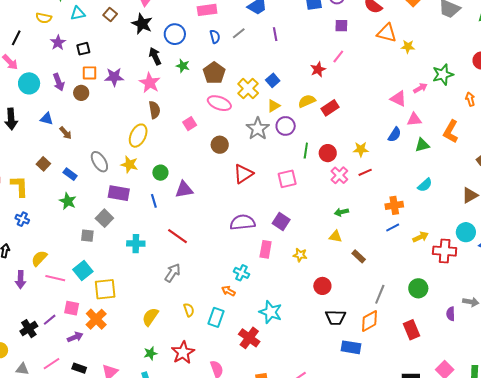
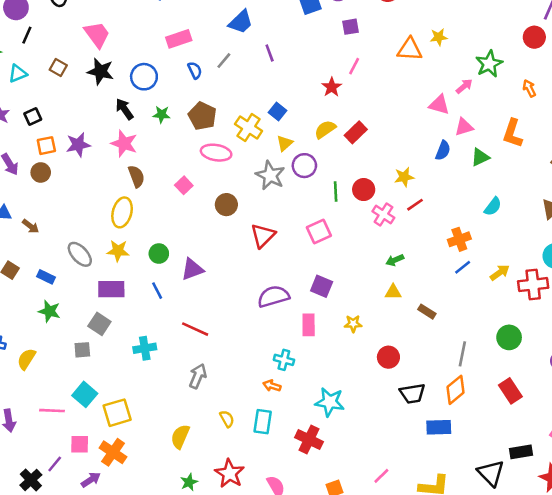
orange triangle: (387, 33) -> (410, 49), moved
yellow semicircle: (39, 258) -> (26, 359), moved

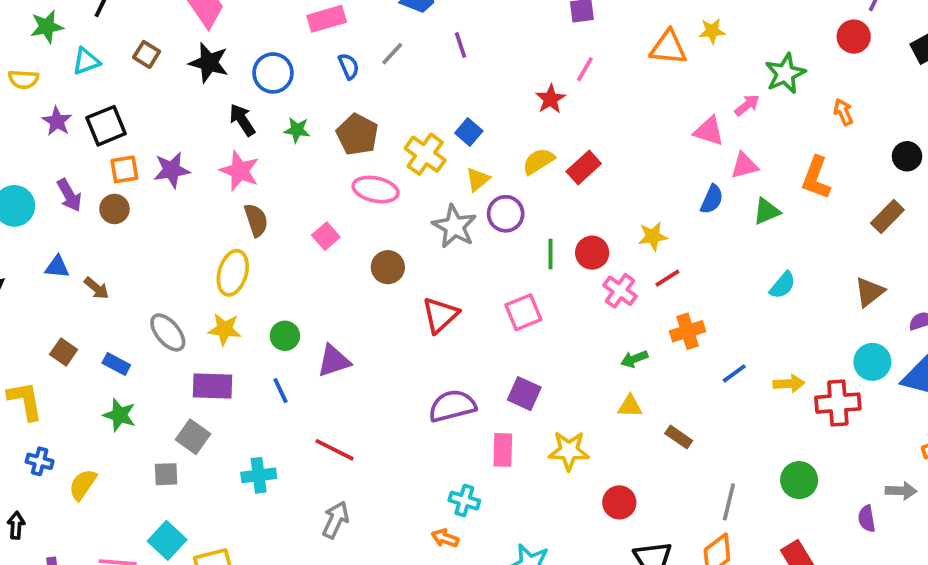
black square: (33, 117) -> (106, 126), size x1.5
orange cross: (459, 239) -> (688, 331), moved
yellow arrow: (500, 273) -> (789, 384), turned 30
yellow star: (353, 324) -> (569, 451), size x1.5

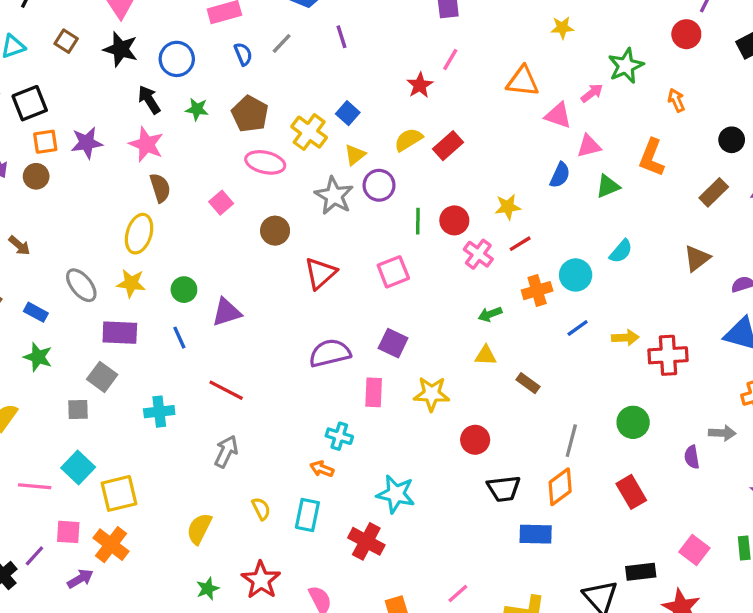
orange triangle: (668, 48) -> (523, 81), moved
cyan circle: (872, 362) -> (576, 275), moved

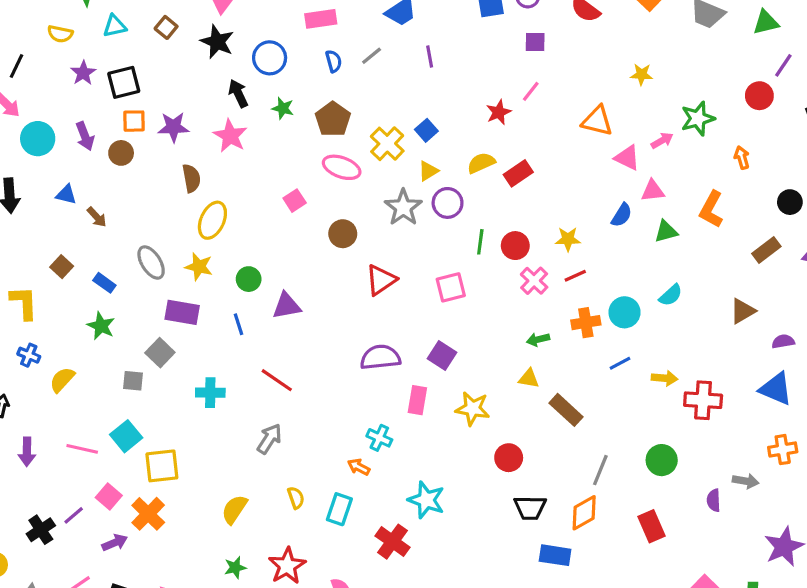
brown semicircle: (160, 188) -> (191, 178), moved
brown rectangle: (528, 383) -> (566, 410), size x1.5
pink square: (68, 532) -> (109, 497), turned 30

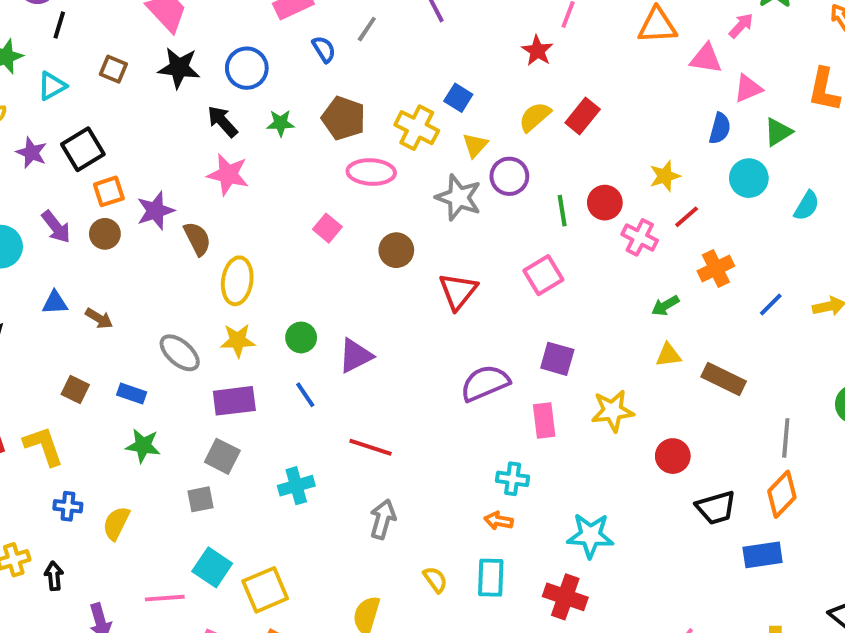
purple star: (173, 127) -> (155, 211), moved
cyan circle: (625, 312) -> (749, 178), moved

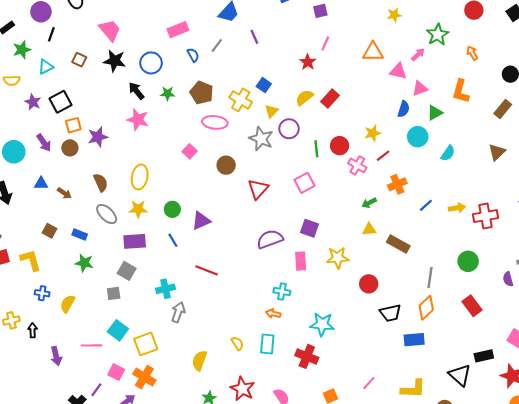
brown semicircle: (197, 239) -> (101, 183), moved
gray arrow: (383, 519) -> (178, 312), moved

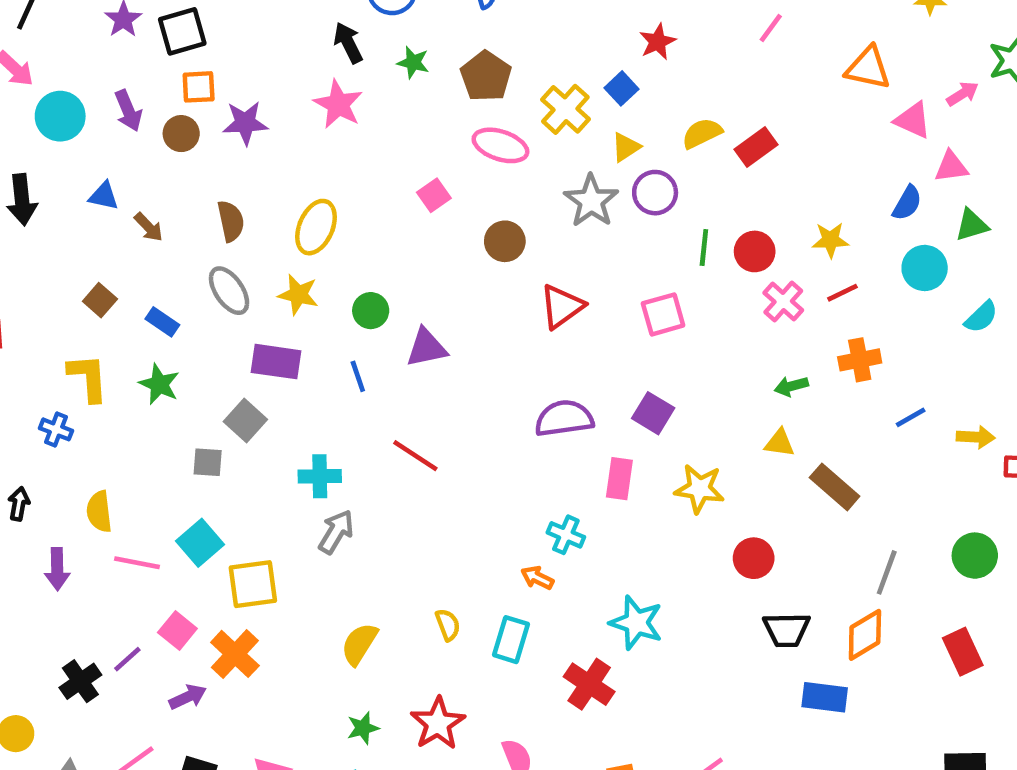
red star: (308, 62) -> (658, 42), moved
yellow L-shape: (31, 260) -> (88, 378), moved
yellow semicircle: (68, 304) -> (99, 512), moved, turned -48

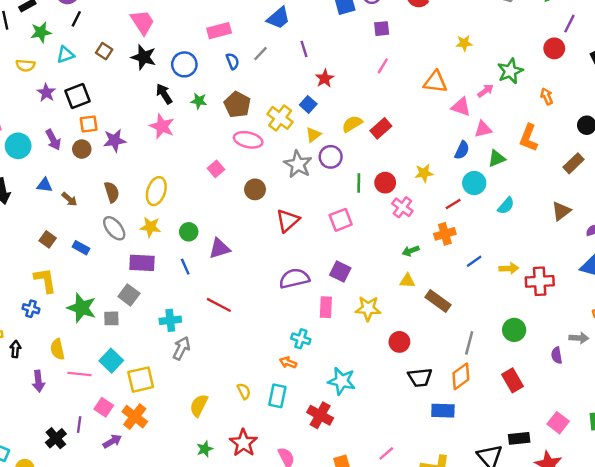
red line: (842, 293) -> (453, 204), moved
green star: (159, 384) -> (82, 308), moved, size x1.4
purple line: (127, 659) -> (79, 425), turned -35

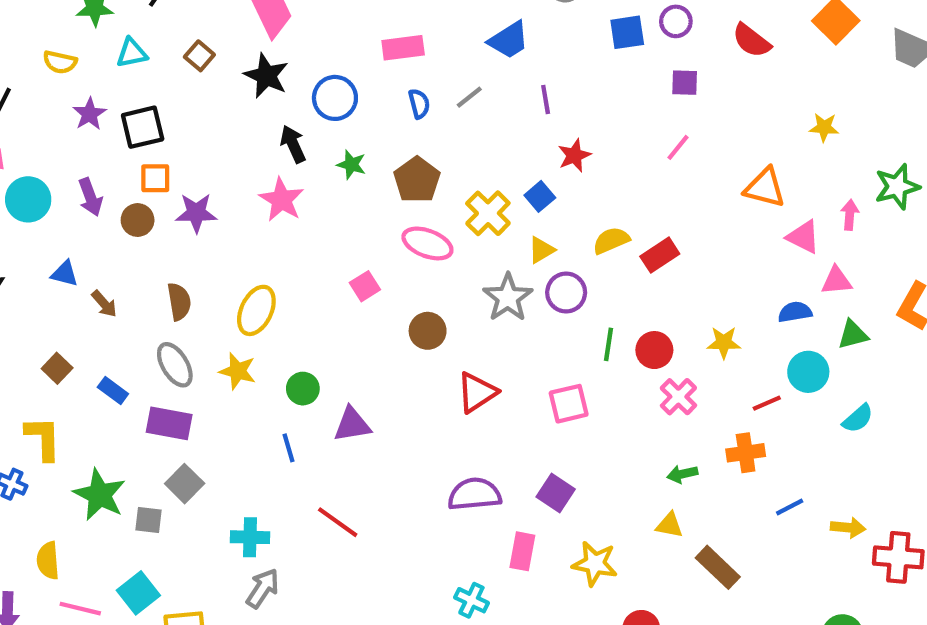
pink arrow: (486, 91) -> (850, 215), turned -56
blue semicircle: (462, 150) -> (795, 312), turned -132
purple rectangle: (142, 263) -> (169, 423), moved

